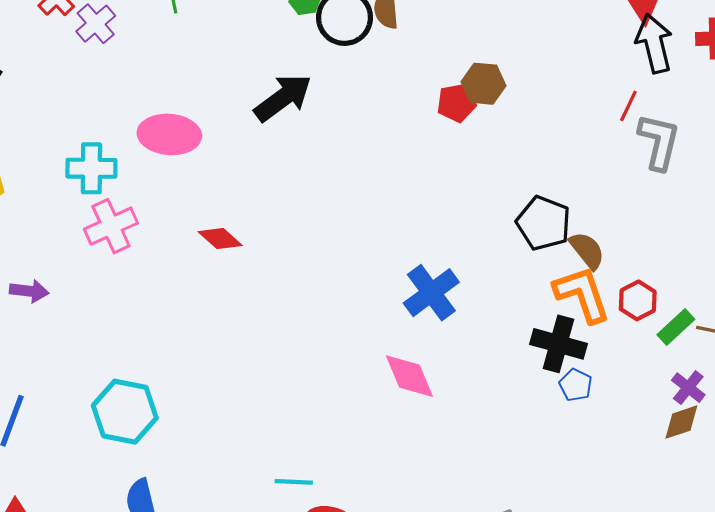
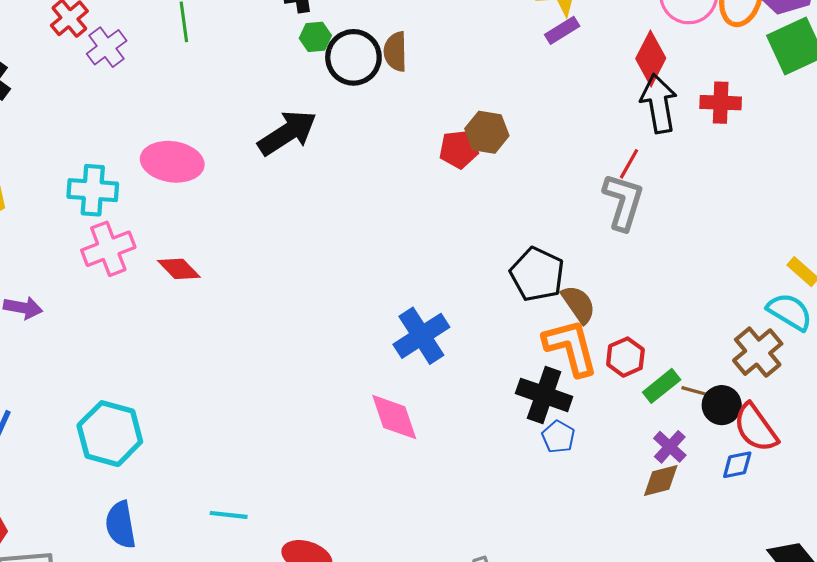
gray L-shape: (659, 142) -> (623, 202), moved
red diamond: (220, 239) -> (179, 269), moved
cyan line: (294, 482) -> (229, 515), moved

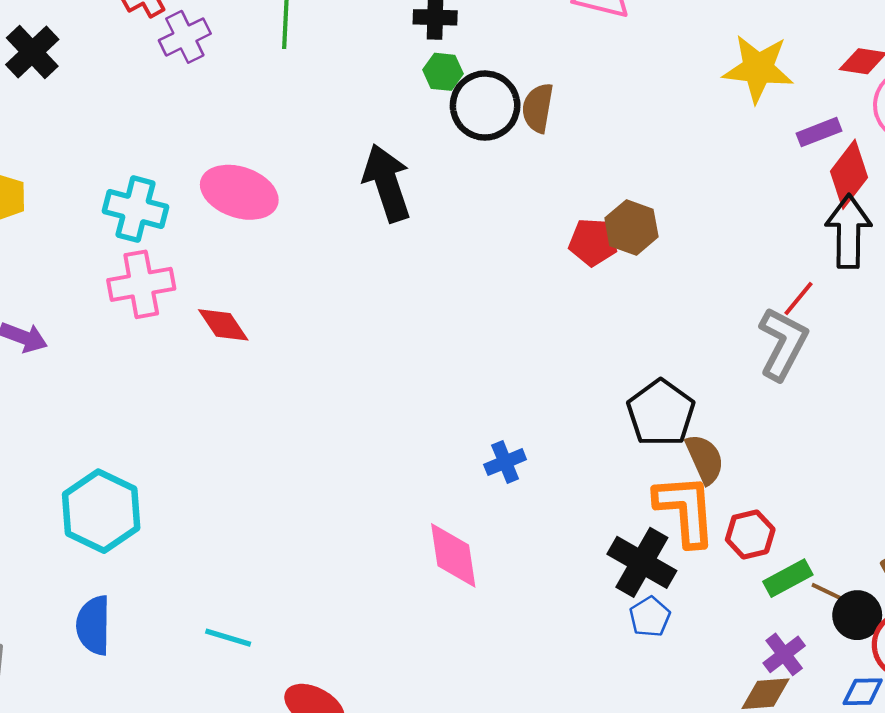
purple rectangle: (562, 30) -> (819, 132), moved
black arrow: (287, 133) -> (387, 183), turned -86
blue cross: (421, 336) -> (505, 462), size x0.6

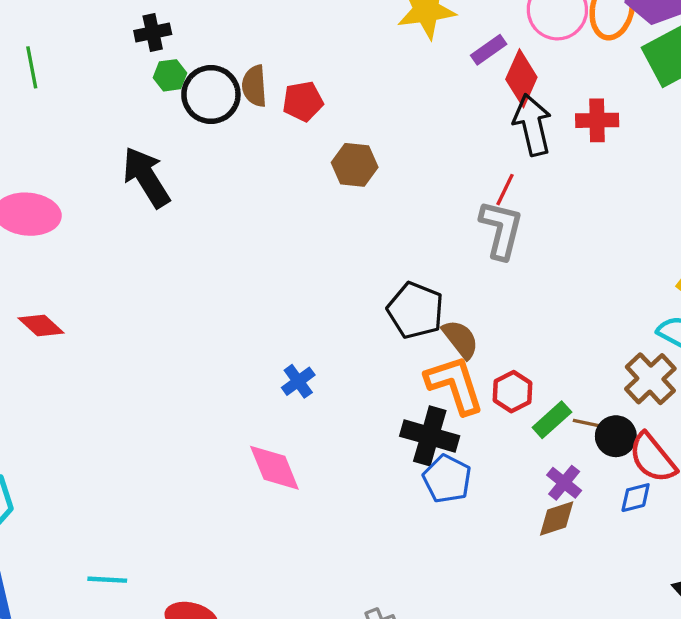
red pentagon: (593, 242) -> (303, 101), moved
blue pentagon: (650, 617) -> (447, 479), size x1.4

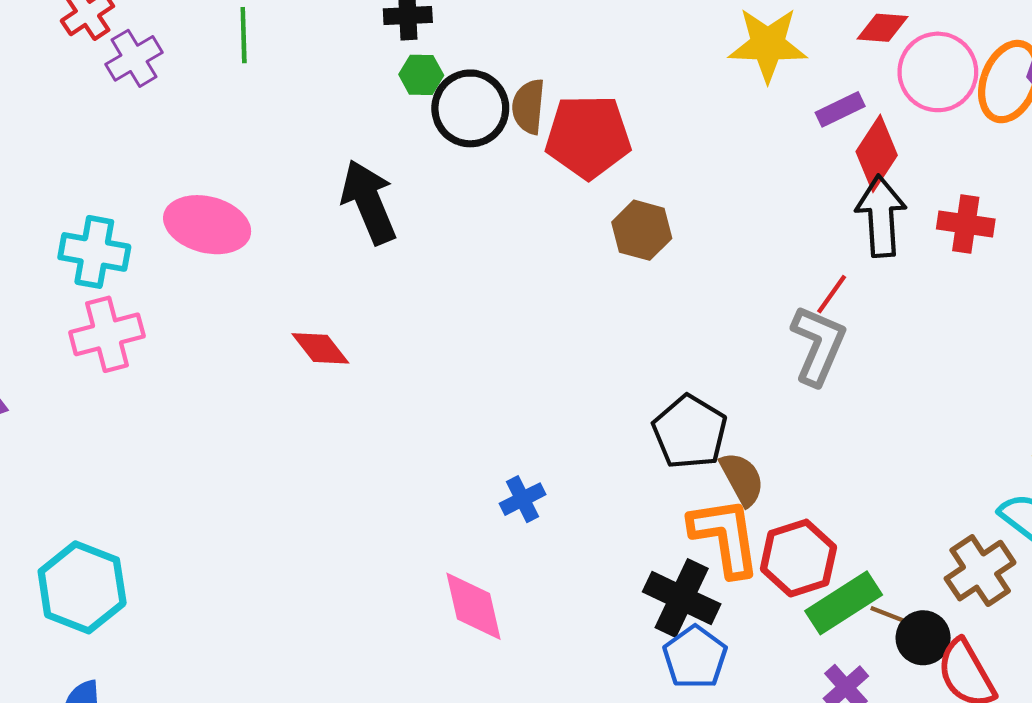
red pentagon: (303, 101) -> (588, 137), size x1.6
red diamond: (41, 326) -> (320, 348), moved
red hexagon: (513, 392) -> (798, 558), size x1.4
green rectangle: (552, 420) -> (844, 603), size x1.4

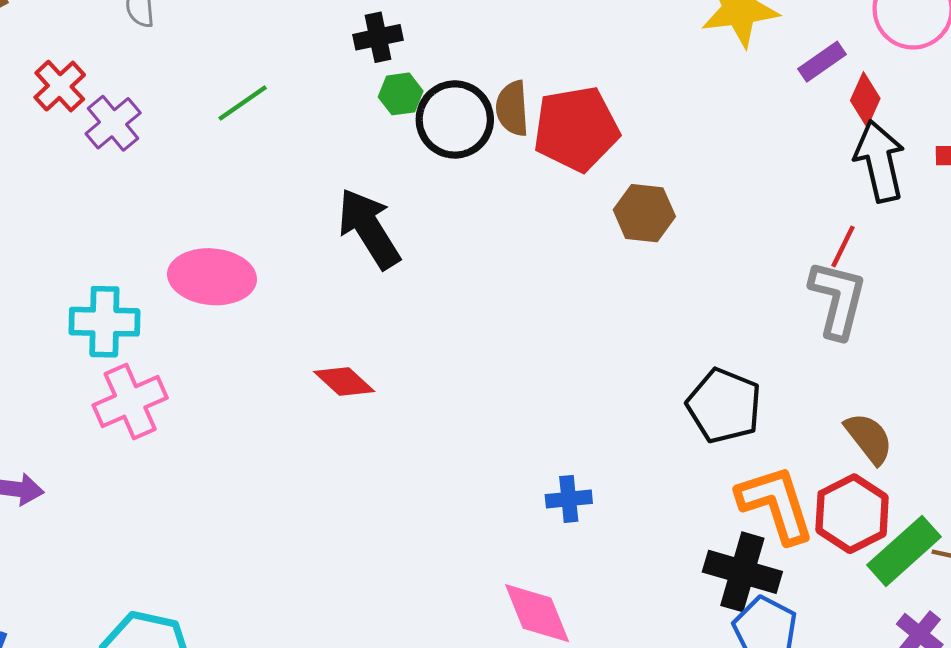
green line: (244, 35) -> (243, 103), moved, turned 66
red diamond: (877, 153) -> (865, 99), size x0.7
brown semicircle: (742, 479) -> (869, 438), moved
blue cross: (523, 499) -> (569, 499), turned 30

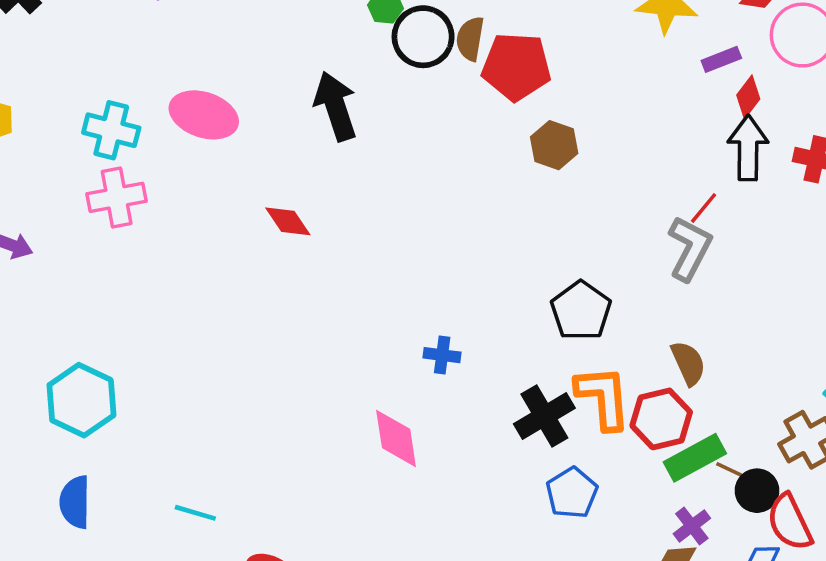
black cross: (742, 572) -> (544, 416), moved, turned 30

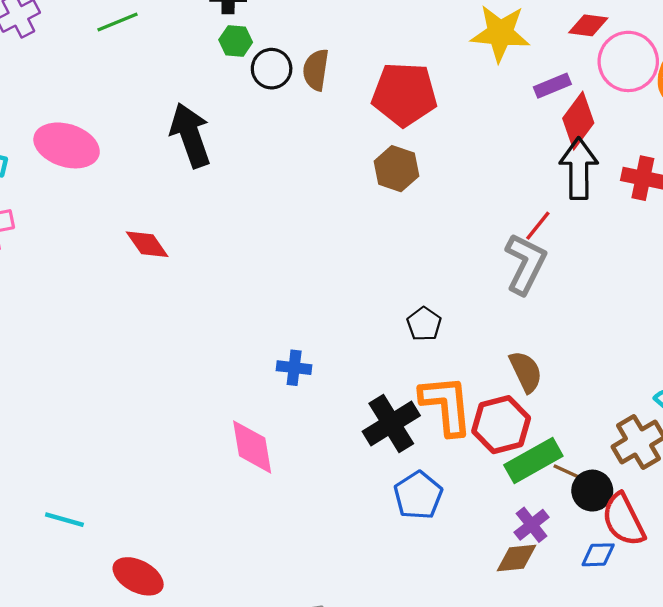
black circle: (423, 37) -> (272, 69), size x0.7
red pentagon: (516, 67) -> (404, 94), moved
red diamond: (748, 97) -> (578, 121), size x1.4
black pentagon: (581, 311) -> (424, 324), size x0.6

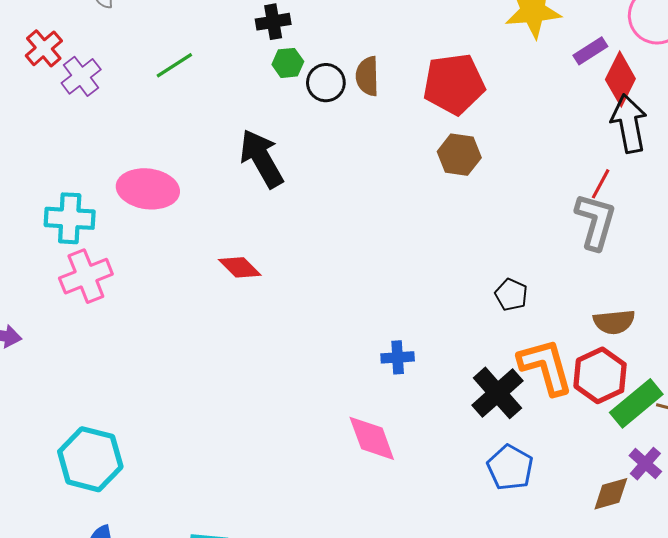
brown semicircle: (526, 372) -> (614, 322), turned 120
blue pentagon: (418, 495) -> (510, 468), moved
brown diamond: (516, 558) -> (611, 494), moved

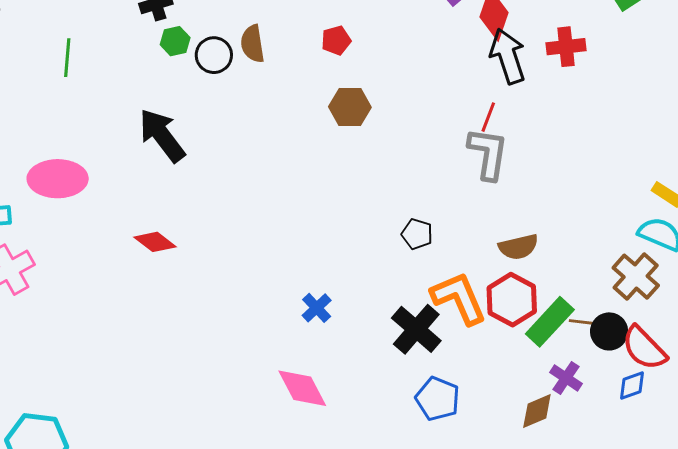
green line: (174, 65) -> (67, 58), turned -45
red pentagon: (454, 84) -> (336, 40), size x0.5
blue cross: (398, 357) -> (317, 308), turned -32

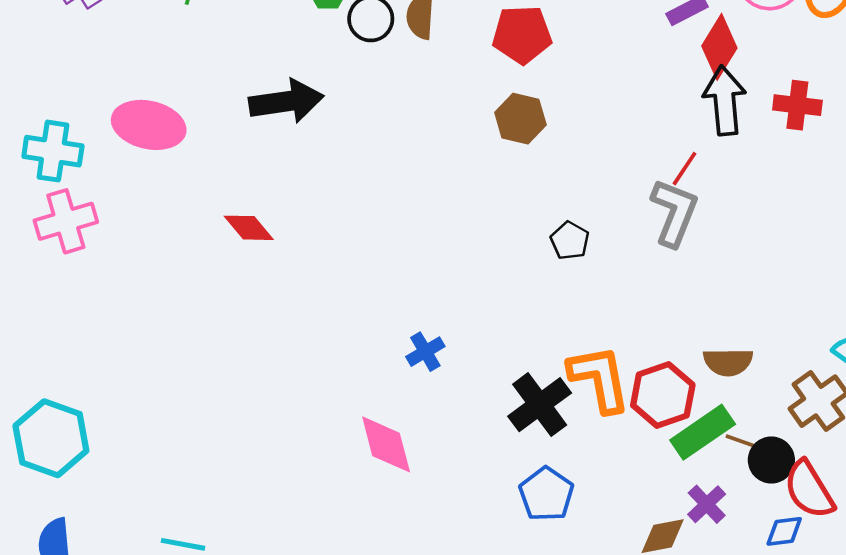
red pentagon: (336, 40) -> (522, 35), size x1.6
black arrow: (162, 135) -> (286, 101), turned 106
black pentagon: (417, 234) -> (570, 241), moved
brown semicircle: (518, 247) -> (728, 362), moved

